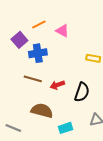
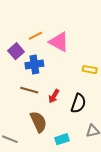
pink triangle: (62, 31) -> (59, 42), size x1.5
red arrow: (57, 85) -> (54, 96), turned -40
brown semicircle: (42, 111) -> (38, 122), turned 50

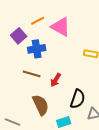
black semicircle: (78, 103) -> (78, 99), moved

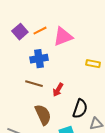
pink triangle: (61, 27) -> (63, 37), turned -50
purple square: (19, 36) -> (20, 32), moved

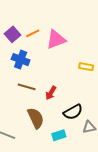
blue cross: (39, 59) -> (21, 60), moved, turned 30
black semicircle: (80, 109) -> (73, 112), turned 42

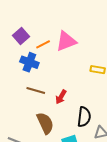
orange line: (33, 33) -> (43, 44), moved
black semicircle: (73, 112) -> (84, 117), turned -54

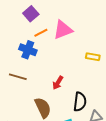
purple square: (21, 36) -> (31, 14), moved
brown line: (36, 91) -> (18, 77), moved

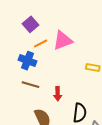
brown line: (18, 77) -> (31, 85), moved
red arrow: (58, 83) -> (58, 94), turned -32

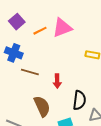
purple square: (31, 24) -> (17, 22), moved
blue cross: (27, 61) -> (14, 53), moved

